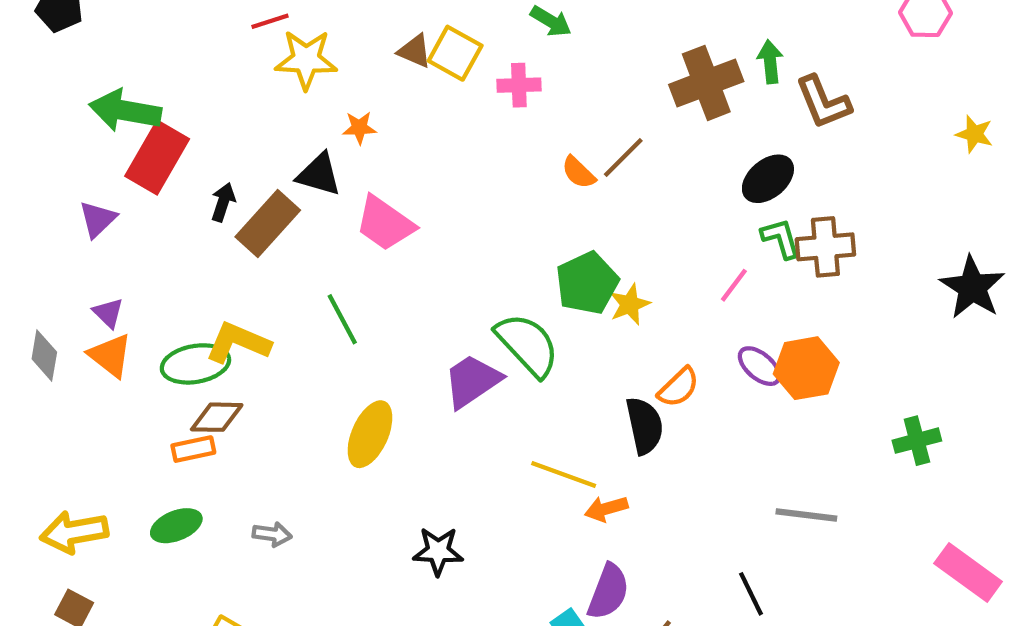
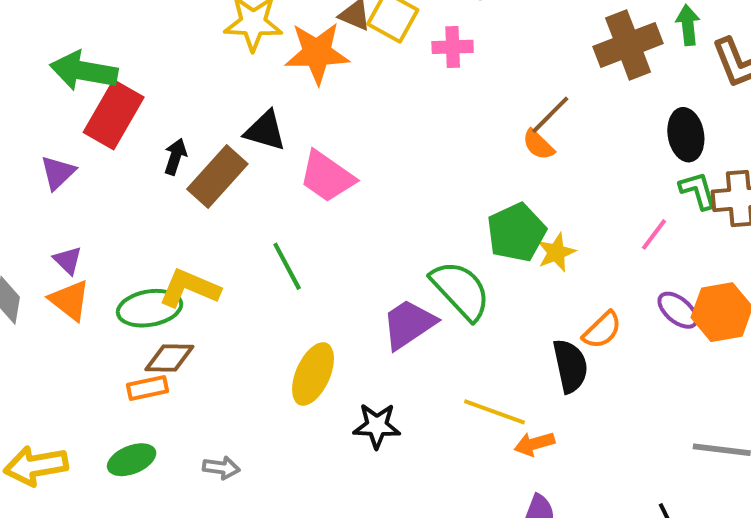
orange star: (359, 128) -> (317, 53), moved, size x2.0
orange semicircle: (579, 172) -> (538, 145), moved
black ellipse: (768, 179) -> (686, 135), turned -60
black star: (438, 551) -> (377, 426), moved

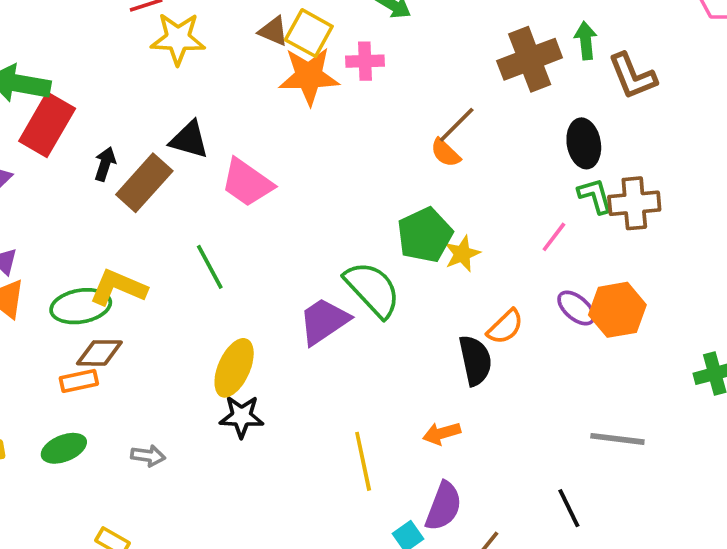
orange star: (317, 53) -> (309, 76), moved
yellow line: (494, 412) -> (363, 461), moved, turned 58
black star: (377, 426) -> (242, 416), moved

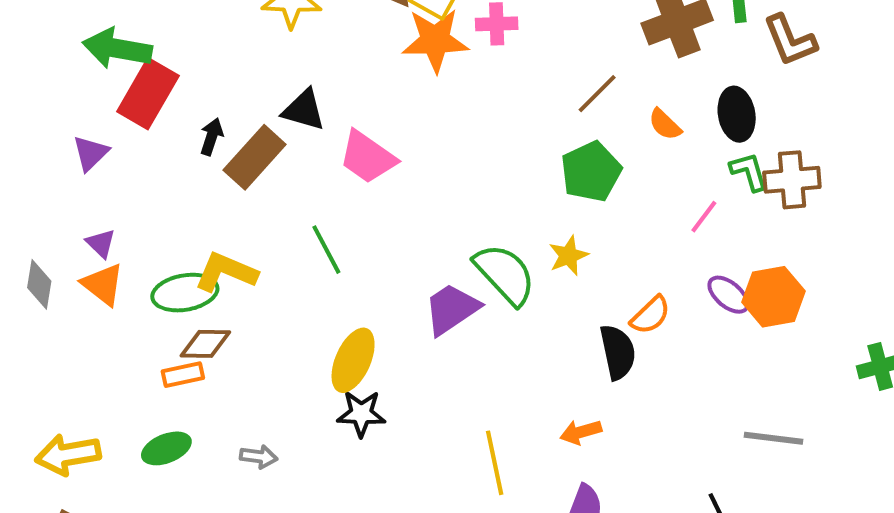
orange semicircle: (445, 153) -> (665, 124), moved
green pentagon: (425, 235) -> (591, 172), moved
yellow star: (462, 254) -> (568, 256), moved

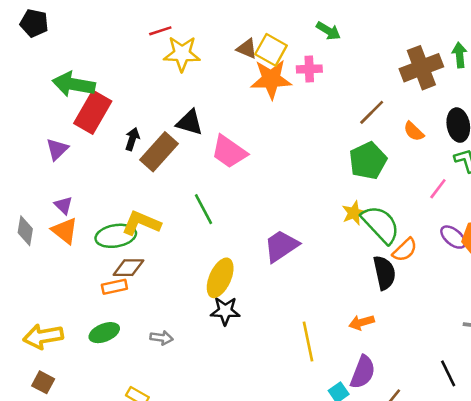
green semicircle: (505, 274) -> (381, 224), moved

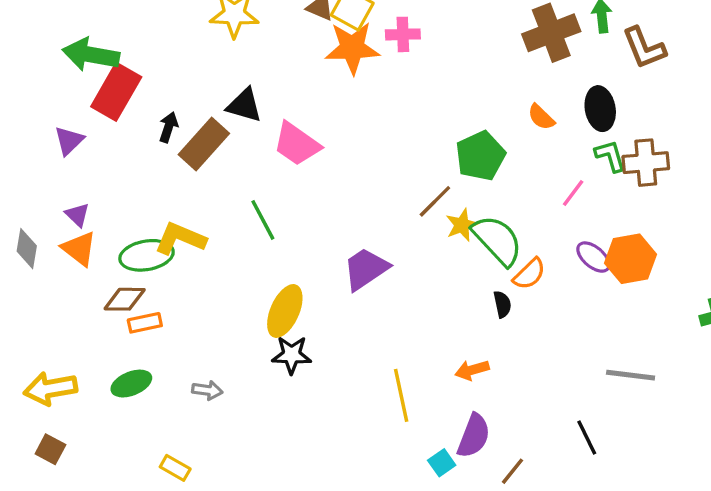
brown line: (372, 112) -> (435, 201), moved
brown diamond: (128, 268) -> (125, 299), moved
black semicircle: (384, 273) -> (502, 304), size x0.6

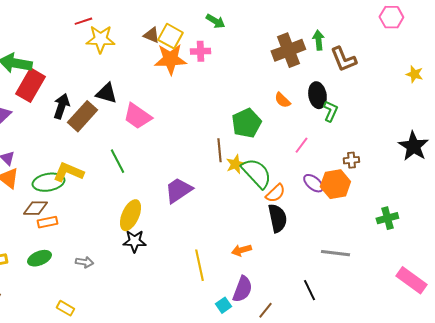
black arrow: (168, 127) -> (61, 106), size x1.4
green L-shape: (610, 156) -> (330, 111), moved, turned 40
brown cross: (646, 163) -> (351, 160), moved, size x0.6
brown line: (435, 201) -> (219, 150), turned -50
black semicircle: (502, 304) -> (277, 218), moved, size x1.8

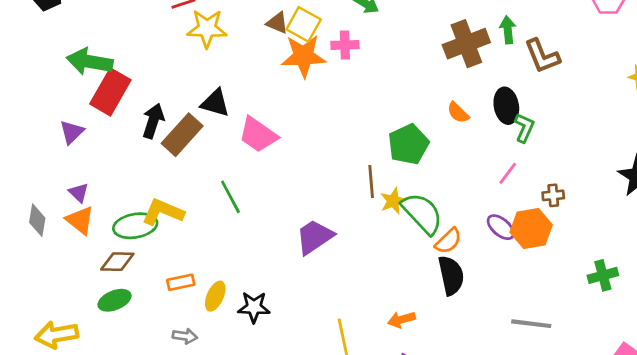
pink line: (301, 145) -> (508, 173), moved
yellow ellipse: (130, 215) -> (215, 296), moved, size x0.7
orange rectangle: (47, 222) -> (181, 282), moved
green ellipse: (39, 258) -> (115, 300), moved

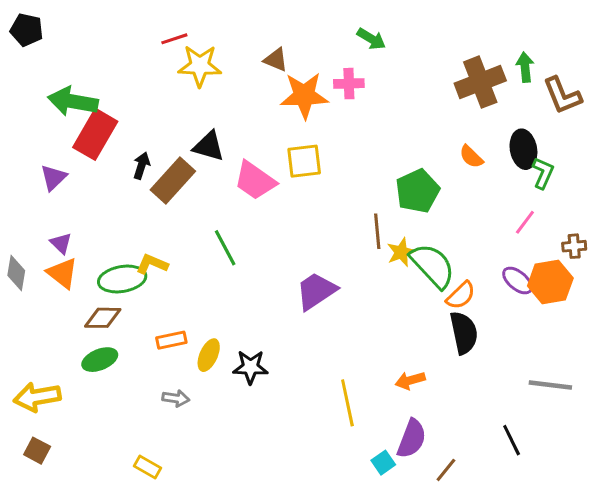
yellow square: (304, 24) -> (304, 161), moved, turned -36
black arrow: (153, 121) -> (142, 166), size x0.7
yellow L-shape: (163, 212) -> (152, 264), size x0.7

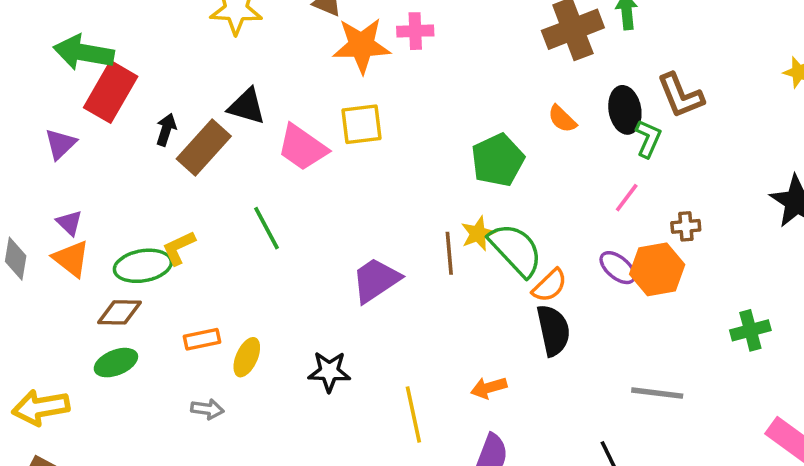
brown L-shape: (562, 95) -> (680, 96), moved
brown line: (377, 231) -> (449, 253), moved
yellow L-shape: (152, 264) -> (179, 248), turned -48
black star: (250, 367) -> (329, 372), moved

